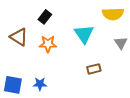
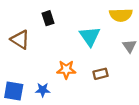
black rectangle: (45, 17) -> (48, 18), turned -56
orange star: (48, 44) -> (66, 70), moved

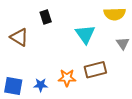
orange star: (66, 70) -> (67, 78), moved
brown rectangle: (101, 74) -> (95, 70), size x1.5

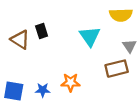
black rectangle: (46, 17) -> (42, 31), moved
brown rectangle: (95, 70) -> (117, 69), moved

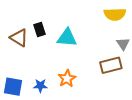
cyan triangle: (90, 36) -> (67, 38), moved, turned -50
orange star: (71, 82) -> (67, 78), turned -30

